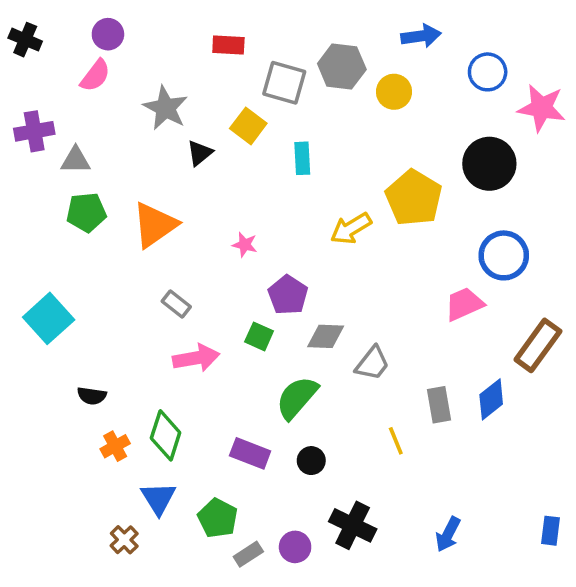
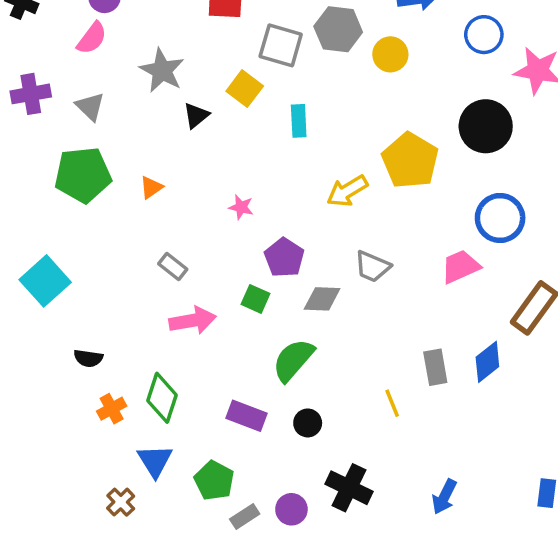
gray triangle: (76, 160) -> (90, 107), moved, turned 44
green pentagon: (86, 212) -> (83, 175), size x1.4
orange triangle: (155, 225) -> (151, 187), size x0.5
gray trapezoid: (372, 363) -> (372, 267), moved, turned 75

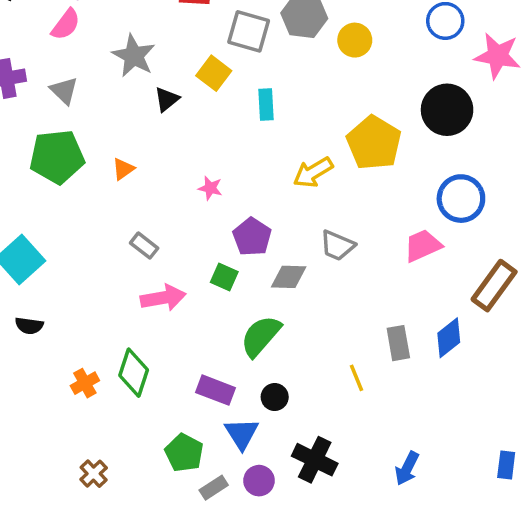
black semicircle: (88, 358) -> (29, 326), moved
blue triangle: (155, 461) -> (242, 434), moved

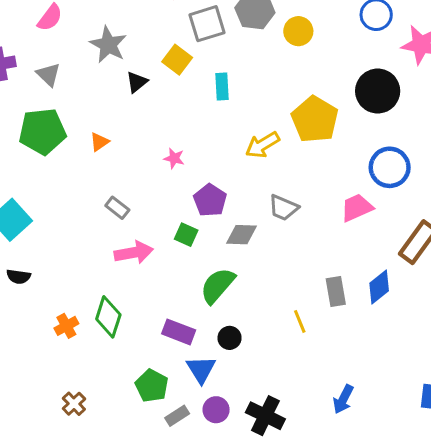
gray square: (249, 31) -> (207, 24), turned -33
black cross: (315, 460) -> (265, 416), moved

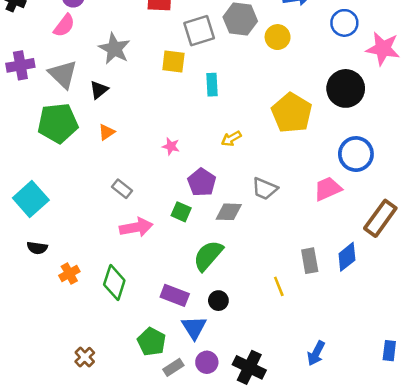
yellow square: (177, 60) -> (173, 61), turned -30
gray triangle: (48, 75) -> (63, 74), size x1.4
black triangle: (137, 82) -> (99, 90), moved
yellow arrow: (262, 145) -> (231, 139), moved, size x0.7
orange cross: (66, 326) -> (69, 274), moved

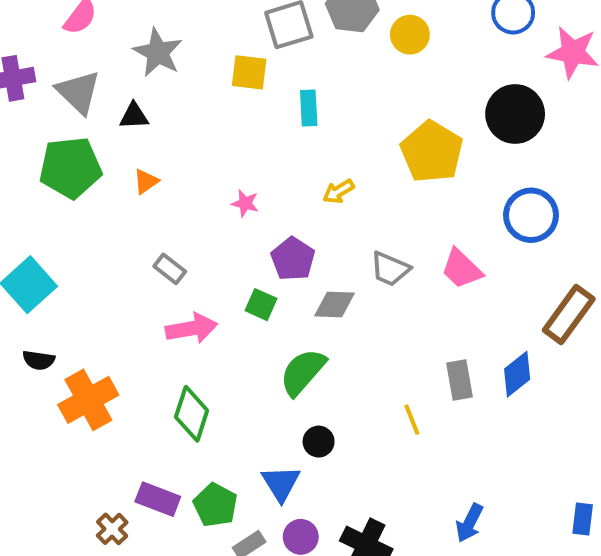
black triangle: (99, 90) -> (134, 116), turned 36
pink trapezoid: (328, 189) -> (462, 269), moved, turned -112
orange cross: (69, 274) -> (88, 400), size x1.8
green diamond: (114, 283) -> (192, 414), moved
purple rectangle: (175, 295) -> (158, 499), moved

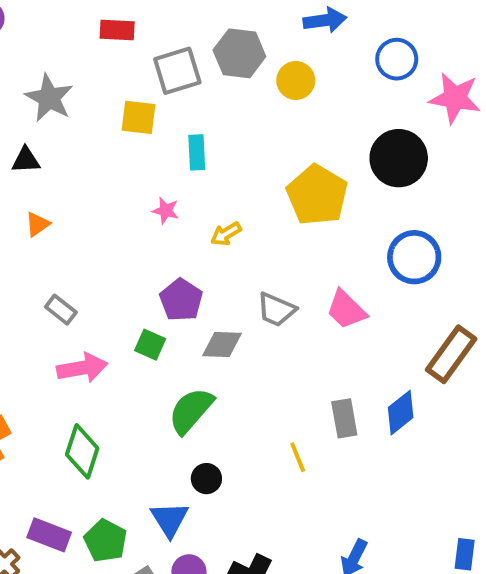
pink star: (245, 203) -> (166, 211), moved

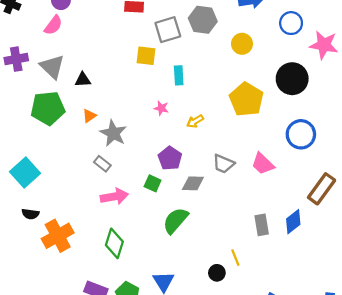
yellow circle: (296, 80) -> (242, 44), moved
gray star: (49, 98) -> (113, 133), moved
yellow line: (298, 457) -> (235, 258), moved
black circle: (206, 479) -> (217, 273), moved

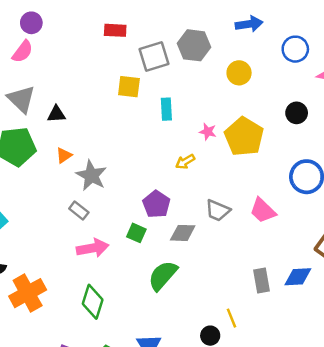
black circle: (292, 79) -> (297, 113), size x0.6
pink star: (161, 108) -> (208, 132), moved
blue diamond: (293, 222) -> (298, 277), turned 35

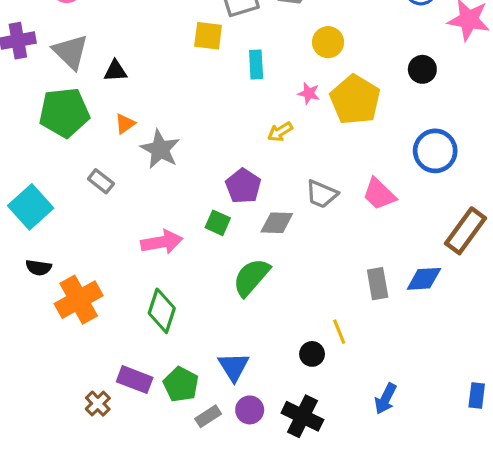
yellow circle: (239, 73) -> (328, 42), moved
gray rectangle: (79, 210) -> (101, 181), moved

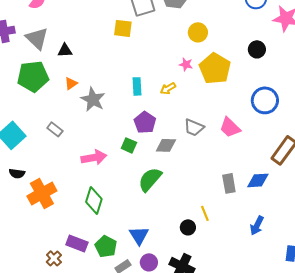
cyan rectangle: (256, 65) -> (137, 86), moved
gray rectangle: (101, 181) -> (55, 129), moved
blue arrow: (386, 399) -> (257, 225), moved

